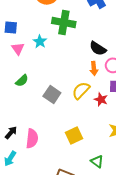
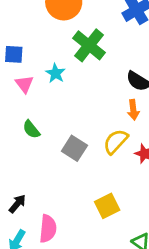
green cross: (64, 22) -> (89, 45), turned 30
green semicircle: (22, 81) -> (31, 129), turned 96
pink semicircle: (32, 139) -> (48, 229), moved

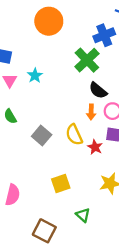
green cross: (89, 45) -> (87, 60), moved
yellow semicircle: (116, 142) -> (74, 135), turned -75

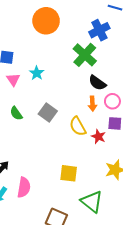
gray square: (42, 136) -> (48, 112), moved
yellow square: (61, 184) -> (69, 173), turned 30
green triangle: (83, 215) -> (92, 202), size x1.6

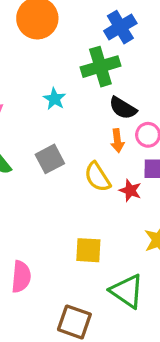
green cross: (85, 55) -> (100, 67), turned 35
cyan star: (37, 73) -> (54, 99), moved
gray square: (48, 112) -> (50, 159), turned 30

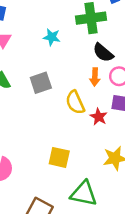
cyan star: (54, 99) -> (52, 37), turned -30
green triangle: (127, 291) -> (84, 194), turned -32

